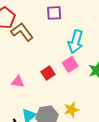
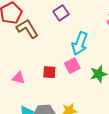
purple square: (54, 13) -> (61, 13), turned -35
red square: (48, 73) -> (49, 72), turned 32

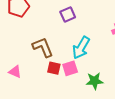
brown L-shape: (27, 29) -> (43, 47), moved
red square: (49, 72) -> (54, 68), moved

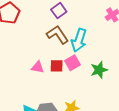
brown L-shape: (43, 47) -> (57, 35), moved
pink triangle: (15, 72) -> (38, 67), moved

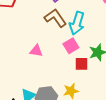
red square: (57, 66) -> (82, 64), moved

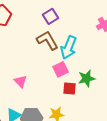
pink triangle: (36, 51) -> (21, 81), moved, turned 32

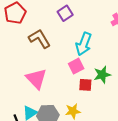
brown L-shape: (48, 40) -> (40, 39), moved
pink triangle: (21, 81) -> (36, 79), size x1.6

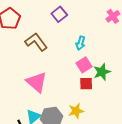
cyan arrow: (84, 44) -> (81, 43), size x0.6
pink square: (76, 66) -> (84, 65), moved

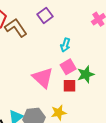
brown L-shape: (36, 42) -> (16, 28), moved
pink triangle: (37, 82) -> (43, 78), moved

